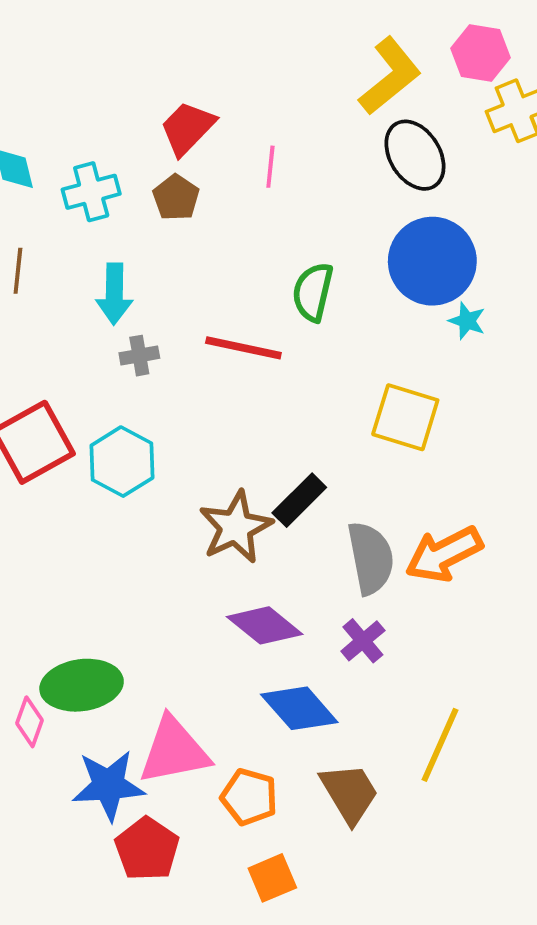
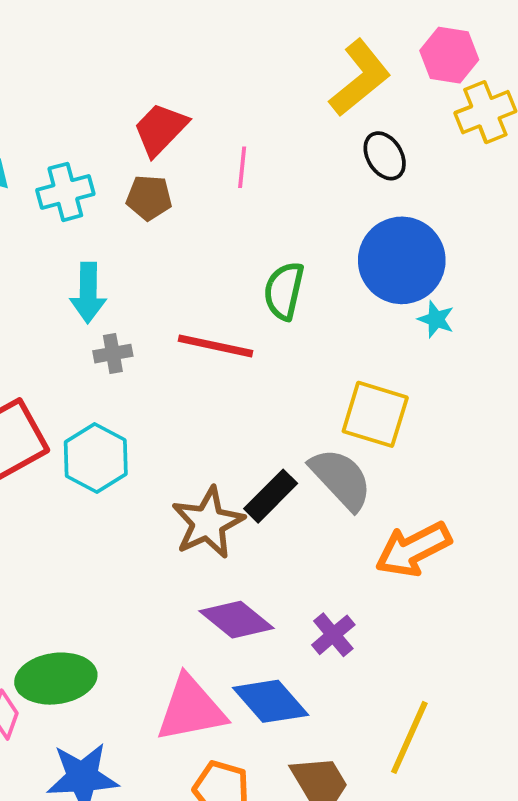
black ellipse: (415, 155) -> (385, 156), size x0.7
brown pentagon: (176, 198) -> (149, 198), turned -30
gray semicircle: (371, 558) -> (341, 479), moved, turned -32
pink triangle: (174, 751) -> (191, 709), moved

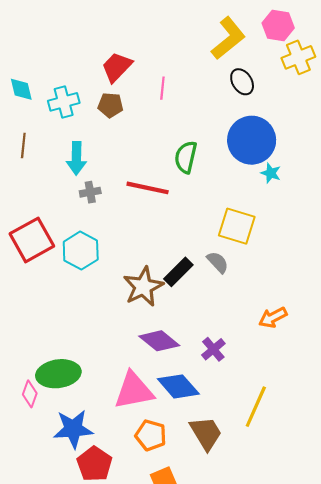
gray semicircle: (341, 479) -> (218, 262), size x0.6
orange arrow: (413, 549) -> (273, 317), moved, size x0.7

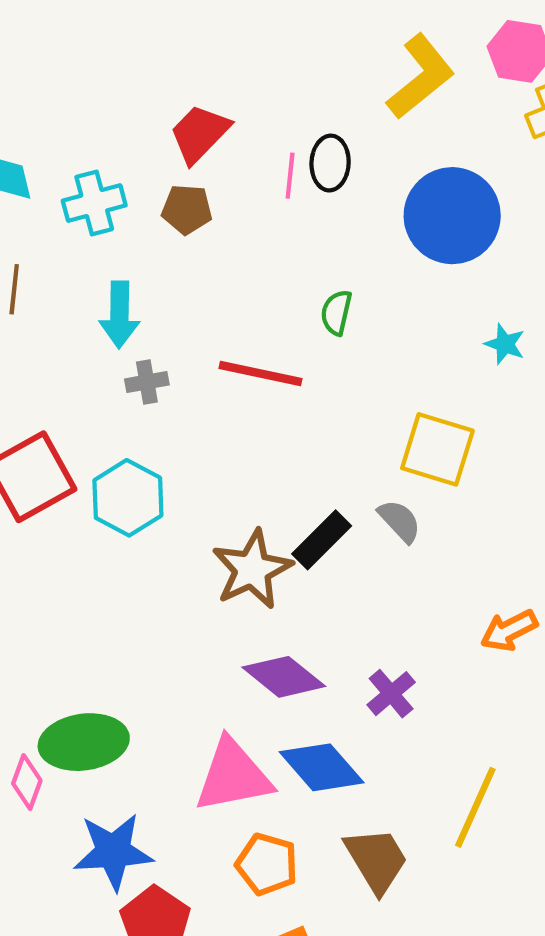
black ellipse: (242, 82) -> (330, 163), moved, turned 35
blue circle: (252, 140) -> (452, 216), moved
green semicircle: (186, 157) -> (336, 313), size x0.7

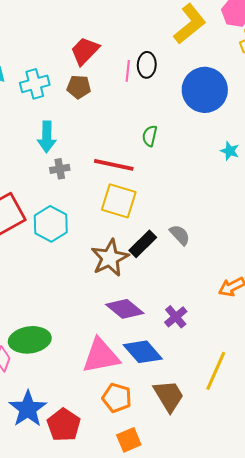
yellow square: (437, 449) -> (119, 201), moved
blue star: (113, 852) -> (28, 409), moved, turned -30

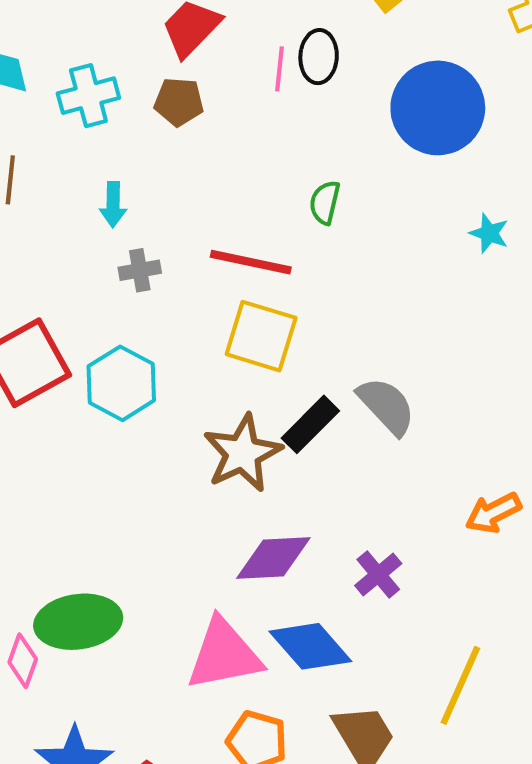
cyan arrow: (47, 137) -> (113, 205), size x0.7
gray semicircle: (180, 235) -> (386, 406), size x1.4
purple diamond: (125, 309) -> (273, 558), turned -42

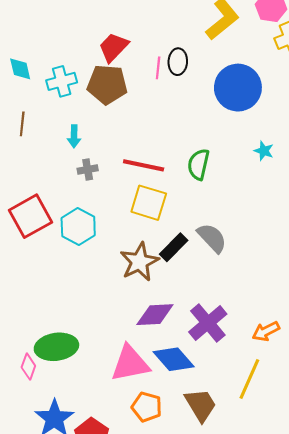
brown pentagon: (179, 102) -> (107, 84), size x1.6
green semicircle: (325, 202) -> (199, 164), moved, size x1.4
orange arrow: (493, 513) -> (266, 331), moved
purple cross: (378, 574) -> (208, 323), size x1.6

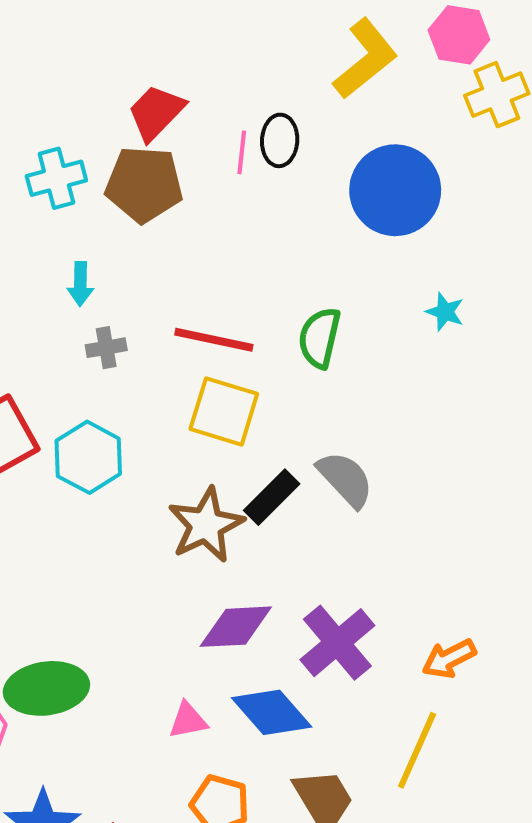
pink triangle: (130, 363) -> (188, 720), size x0.5

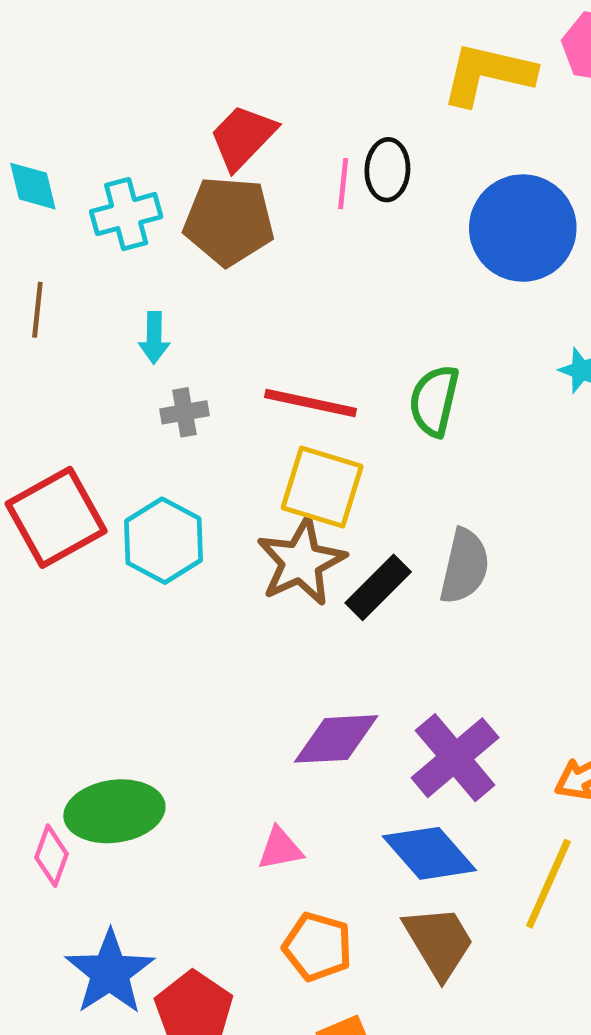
yellow L-shape: (365, 59) -> (488, 74), turned -128
gray semicircle: (345, 479) -> (464, 566), turned 56
brown star: (206, 525) -> (301, 562), moved
blue diamond: (272, 712) -> (429, 853), moved

